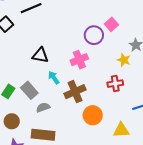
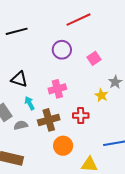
purple circle: (94, 35) -> (62, 50), moved
red cross: (115, 84) -> (81, 116), moved
gray semicircle: (43, 107) -> (21, 125), moved

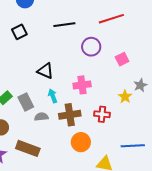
black line: (17, 31) -> (64, 25), moved

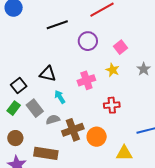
black square: (19, 32) -> (19, 86), moved
yellow star: (125, 97) -> (113, 70), moved
brown cross: (70, 115) -> (73, 130), moved

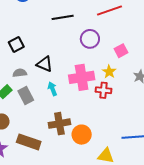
pink cross: (86, 80) -> (82, 77), size x1.4
black square: (19, 86) -> (16, 44), moved
red cross: (112, 105) -> (104, 90), moved
gray semicircle: (53, 120) -> (20, 73), moved

